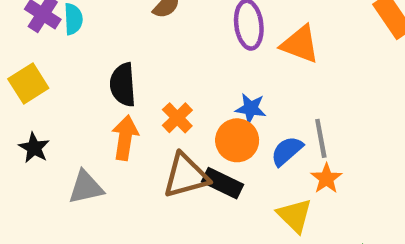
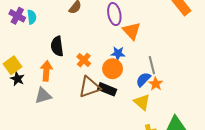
orange triangle: (300, 44) -> (132, 31), moved, turned 30
yellow square: (28, 84) -> (12, 65), moved
orange arrow: (125, 138) -> (46, 71), moved
blue semicircle: (287, 151) -> (143, 79), moved

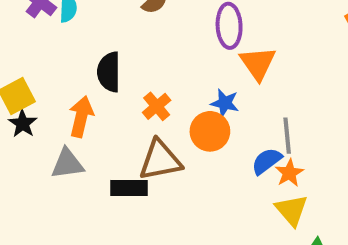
black rectangle: (107, 89) -> (129, 188), moved, turned -30
yellow triangle: (142, 102) -> (291, 210), moved

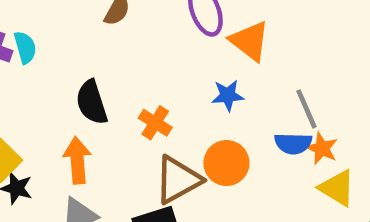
orange circle: (210, 131) -> (226, 163), moved
blue semicircle: (267, 161) -> (293, 144), turned -124

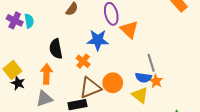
blue star: (228, 95) -> (98, 40), moved, size x1.5
yellow triangle: (337, 188) -> (140, 95), moved

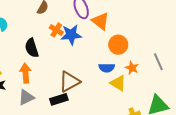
orange cross: (83, 61) -> (56, 30), moved
gray line: (151, 63) -> (158, 62), moved
blue semicircle: (143, 78) -> (107, 68), moved
orange circle: (113, 83) -> (118, 45), moved

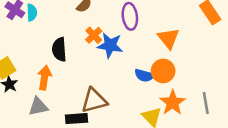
orange triangle: (100, 21) -> (168, 38), moved
blue semicircle: (107, 68) -> (144, 75), moved
orange star: (132, 68) -> (173, 103), size x1.5

